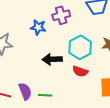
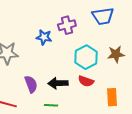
black arrow: (52, 59) -> (58, 83), moved
purple semicircle: (25, 91) -> (31, 84), moved

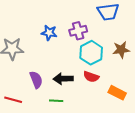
purple cross: (67, 25) -> (78, 31), moved
orange rectangle: (112, 97) -> (117, 93), turned -60

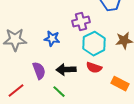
blue star: (49, 33) -> (52, 39), moved
red line: (13, 100) -> (16, 91), turned -54
green line: (56, 101) -> (59, 92), turned 40

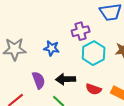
red semicircle: (94, 68) -> (94, 89), moved

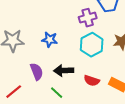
purple cross: (81, 31) -> (88, 18), moved

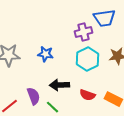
purple semicircle: (37, 72) -> (33, 96), moved

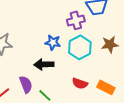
blue star: (45, 54) -> (53, 42), moved
black arrow: (59, 85) -> (44, 64), moved

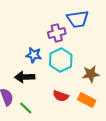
brown star: (110, 44) -> (91, 74), moved

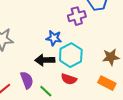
cyan hexagon: (61, 60) -> (71, 55), moved
red semicircle: (61, 96) -> (69, 79), moved

